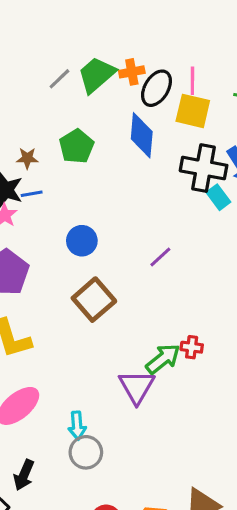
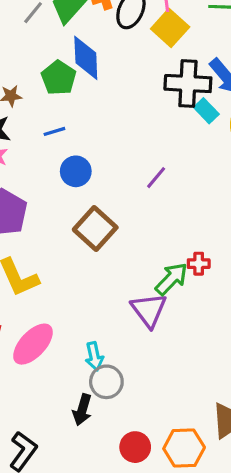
yellow square: (193, 111) -> (170, 28), turned 36
blue diamond: (142, 135) -> (86, 58), moved
blue line: (32, 194) -> (54, 131), moved
black arrow: (24, 475) -> (82, 410), moved

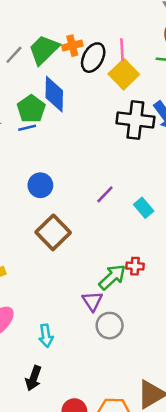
cyan rectangle: (206, 111) -> (144, 208), moved
blue line: (54, 131) -> (27, 128), moved
purple triangle: (149, 310) -> (92, 301), size x0.7
gray circle: (106, 382) -> (110, 326), moved

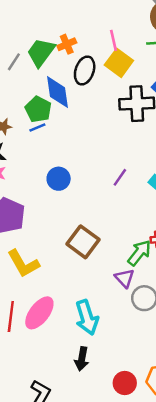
black ellipse: (93, 58) -> (85, 70), moved
brown square: (53, 232) -> (83, 242), moved
cyan arrow: (46, 336) -> (87, 317), size x1.6

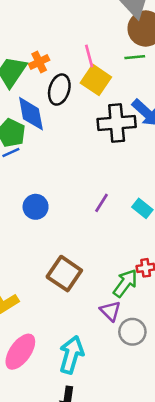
cyan arrow: (87, 317) -> (71, 355), turned -144

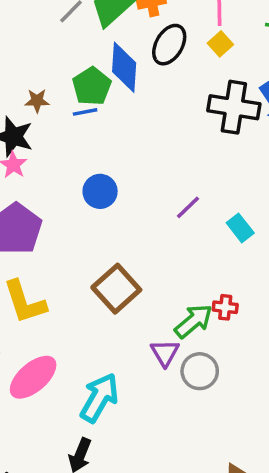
yellow square: (96, 80) -> (220, 44), size x0.6
gray circle: (132, 332) -> (200, 371), moved

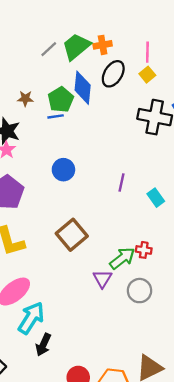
brown star: (37, 101) -> (25, 99), moved
purple line: (188, 207) -> (122, 183), turned -36
gray circle: (200, 371) -> (139, 291), moved
cyan arrow: (99, 398) -> (31, 318), moved

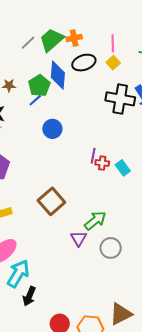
black ellipse: (113, 74) -> (84, 63), turned 40
blue line: (56, 116) -> (35, 100), turned -32
blue circle: (63, 170) -> (52, 129), moved
red cross: (144, 250) -> (102, 163), moved

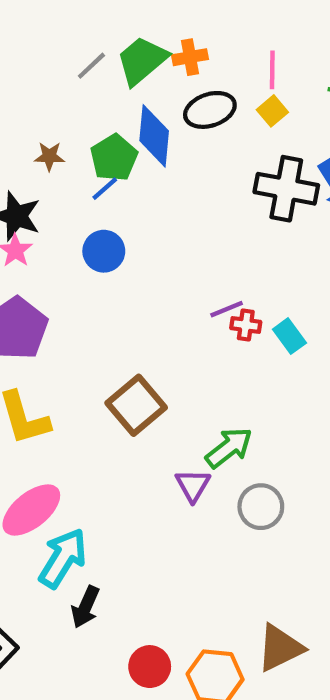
blue circle: (52, 129) -> (104, 251), moved
purple line: (93, 156) -> (227, 309), turned 56

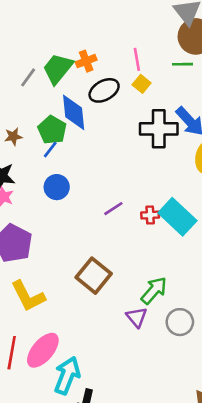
purple line: (227, 309) -> (113, 209), moved
cyan rectangle: (289, 336) -> (177, 217), size x1.8

